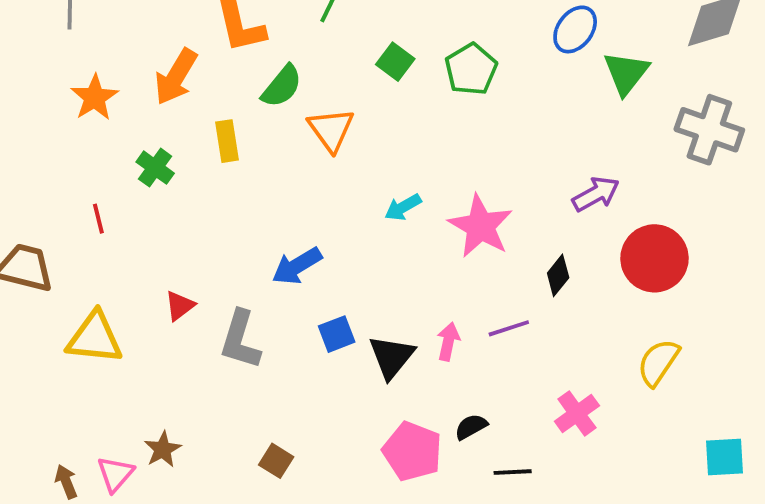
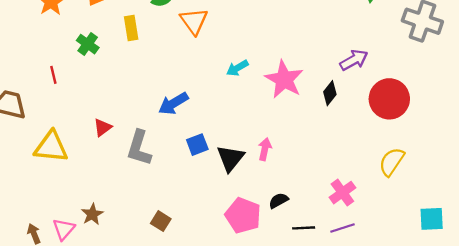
black diamond: (558, 275) -> (330, 93), moved
purple line: (509, 328) -> (342, 228), moved

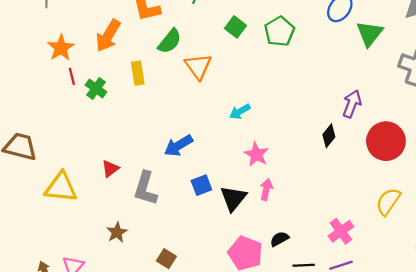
purple arrow: (354, 60) -> (352, 104), turned -40
red line: (53, 75) -> (72, 76), moved
pink star: (284, 79) -> (256, 154), moved, size x0.7
brown star: (92, 214) -> (117, 232), moved

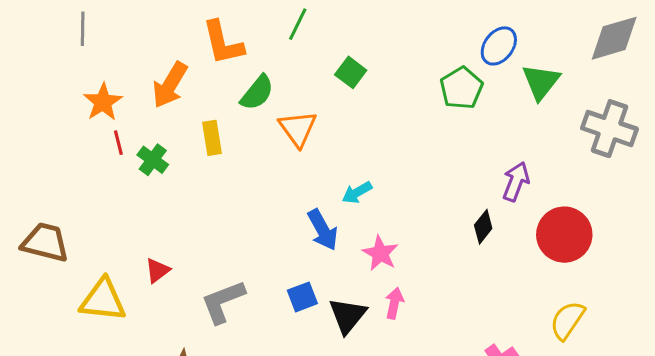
green pentagon: (279, 31) -> (461, 88), moved
blue arrow: (178, 146) -> (323, 230), moved, turned -88
red triangle: (110, 169) -> (157, 270), moved
gray L-shape: (145, 188) -> (223, 302), turned 52

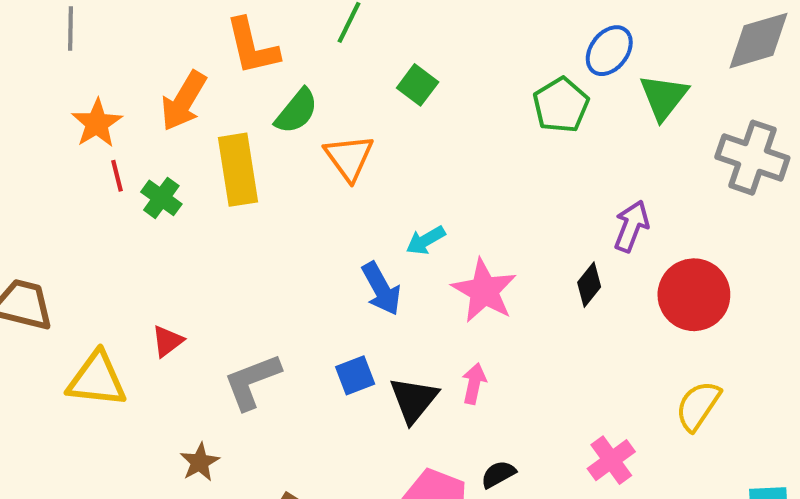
yellow rectangle: (212, 138) -> (238, 170), size x1.6
pink star: (380, 253) -> (484, 291), moved, size x1.4

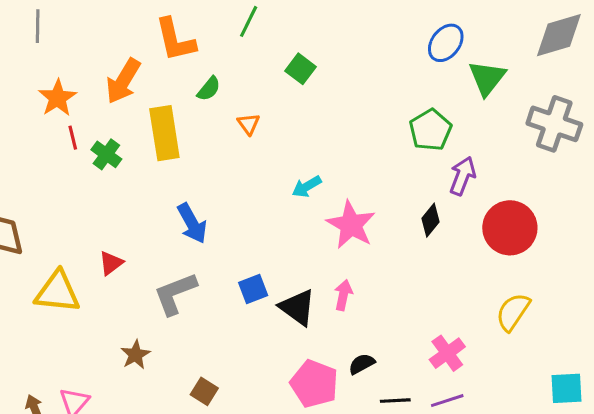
green pentagon: (561, 105) -> (430, 130), moved
green semicircle: (297, 111) -> (209, 89), size x0.7
orange triangle: (349, 158) -> (249, 124), size x0.6
blue arrow: (381, 289) -> (192, 223), moved
black triangle: (414, 400) -> (297, 307), turned -33

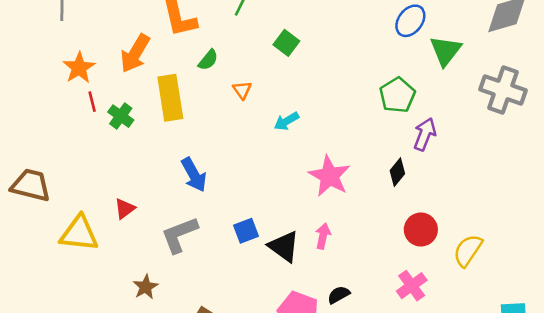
cyan arrow: (307, 187) -> (286, 121), moved
red circle: (510, 228) -> (421, 230), moved, size x0.7

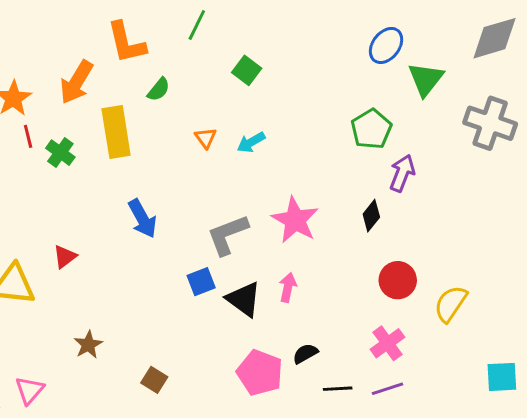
orange triangle: (242, 90) -> (206, 138), moved
cyan arrow: (286, 121) -> (251, 142), moved
gray L-shape: (179, 235) -> (228, 235), moved

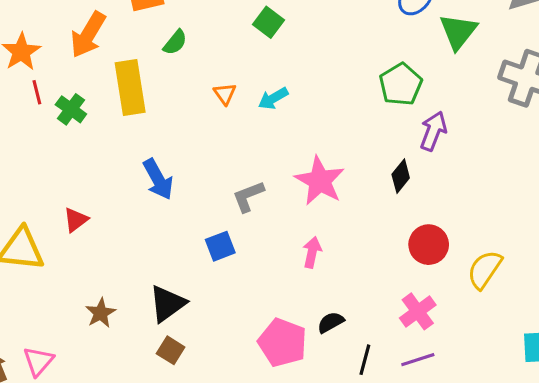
gray L-shape: (228, 235) -> (248, 196), size x0.7
black triangle: (244, 299) -> (167, 304), moved, turned 48
black line: (338, 389) -> (365, 360), turned -72

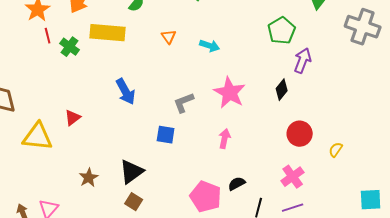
yellow rectangle: (130, 88) -> (108, 33), turned -76
cyan arrow: (273, 98) -> (210, 46), moved, turned -132
blue square: (220, 246) -> (166, 135), turned 30
yellow semicircle: (485, 269) -> (336, 150), size x0.6

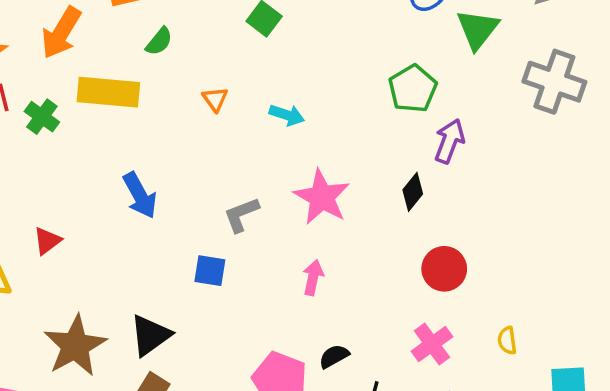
yellow semicircle: (336, 150) -> (507, 341), moved, turned -42
brown star: (89, 178) -> (75, 346), size x1.8

